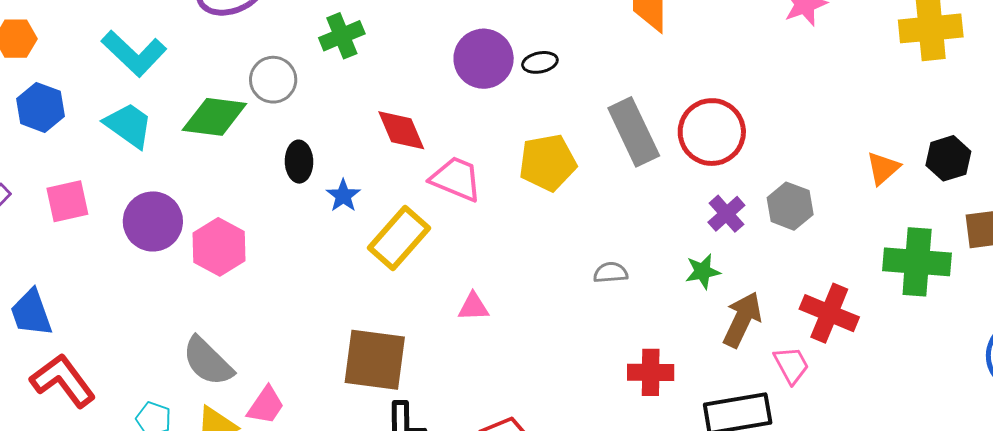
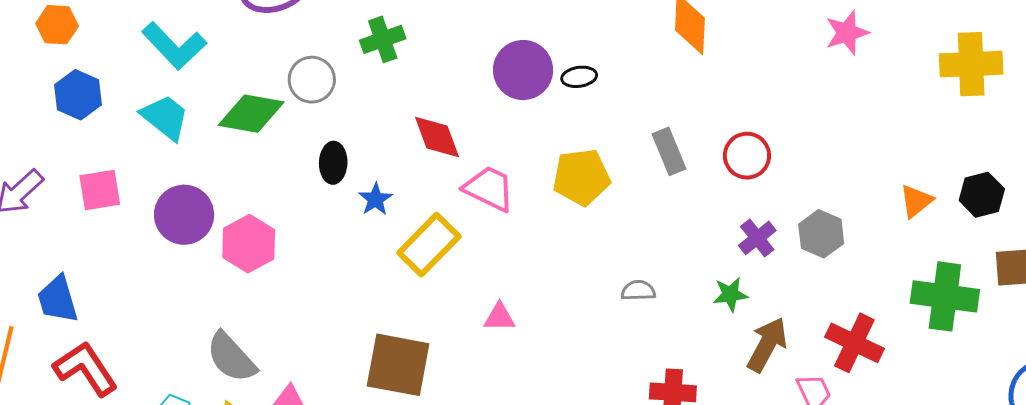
gray rectangle: (634, 132) -> (669, 151), size x0.7
red circle: (712, 132) -> (747, 156), size x0.7

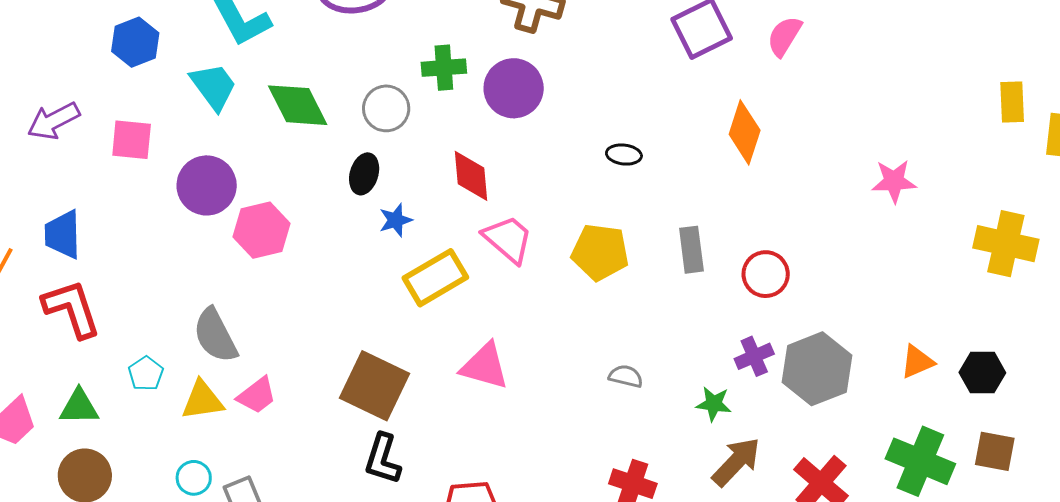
purple circle: (523, 70) -> (514, 88), moved
gray circle: (312, 80) -> (386, 108), moved
green diamond: (251, 114) -> (298, 105), turned 38
gray hexagon: (821, 234) -> (817, 369), size x1.5
pink triangle: (499, 317) -> (485, 366), size x1.6

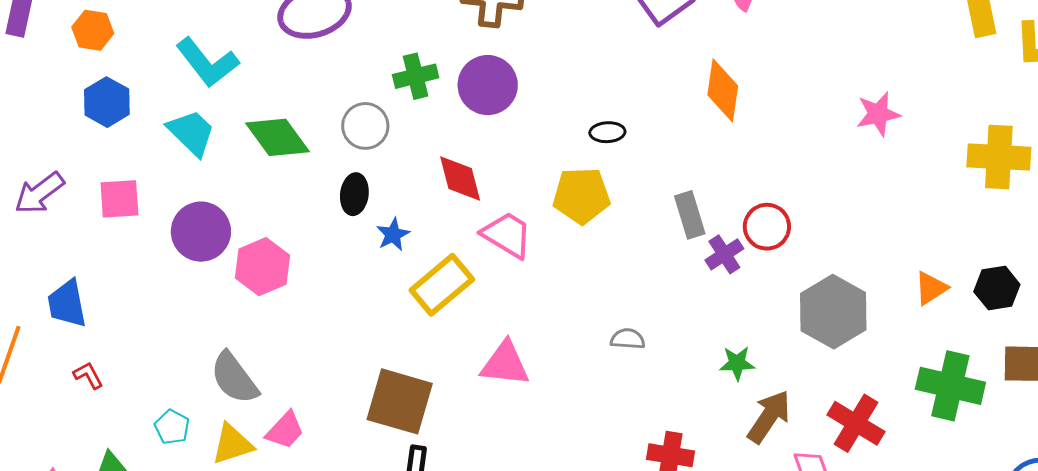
yellow pentagon: (600, 252) -> (581, 196), moved
red L-shape: (72, 309) -> (88, 375), size x0.5
purple cross: (754, 356) -> (724, 254), moved
gray semicircle: (626, 376) -> (628, 339), moved

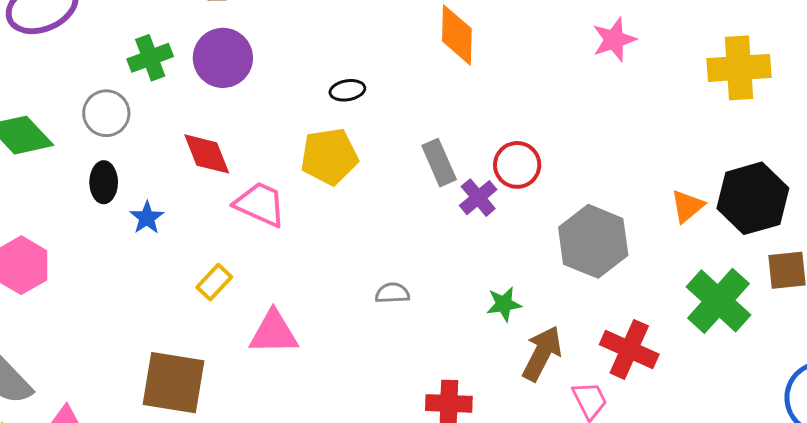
yellow rectangle: (442, 285) -> (214, 282), moved, size x0.6
black hexagon: (997, 288) -> (753, 198), size x1.6
green cross: (950, 386) -> (718, 301), turned 36

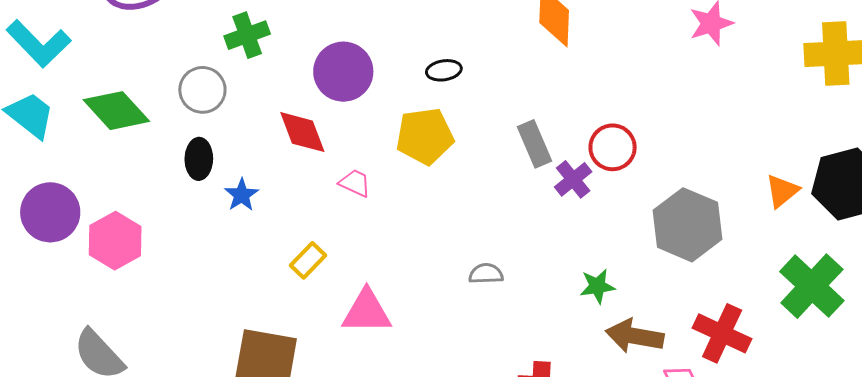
purple circle: (223, 58) -> (343, 72), moved
pink trapezoid: (260, 204) -> (355, 183), size x0.6
brown arrow: (542, 353) -> (635, 336), turned -108

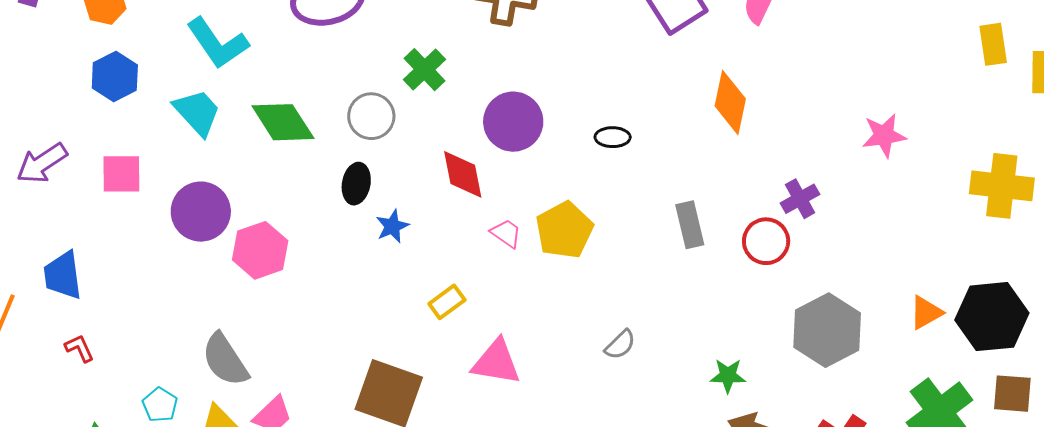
green cross: (247, 35) -> (424, 70), turned -33
yellow pentagon: (425, 136) -> (564, 230), moved, turned -30
purple cross: (573, 179) -> (800, 199), moved
gray semicircle: (486, 274) -> (620, 345), turned 128

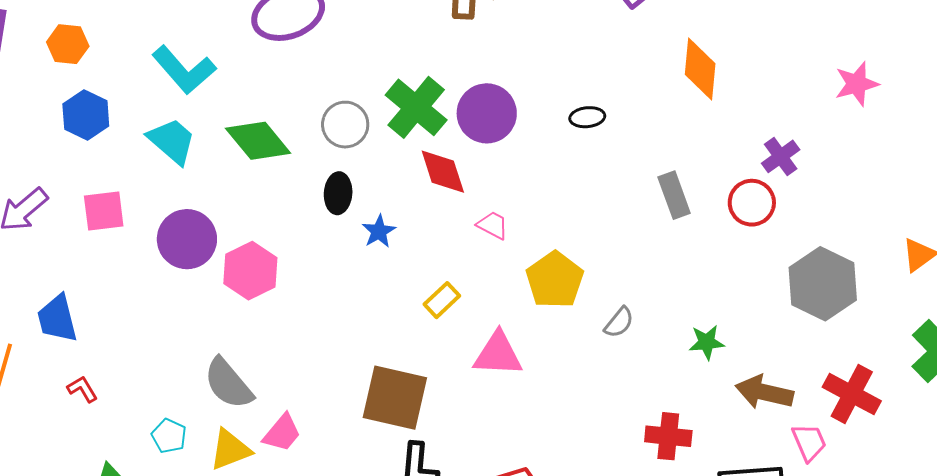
green cross: (424, 70) -> (416, 107), moved, size x1.4
yellow pentagon: (564, 230) -> (555, 280), moved
green star: (728, 376) -> (707, 342), moved

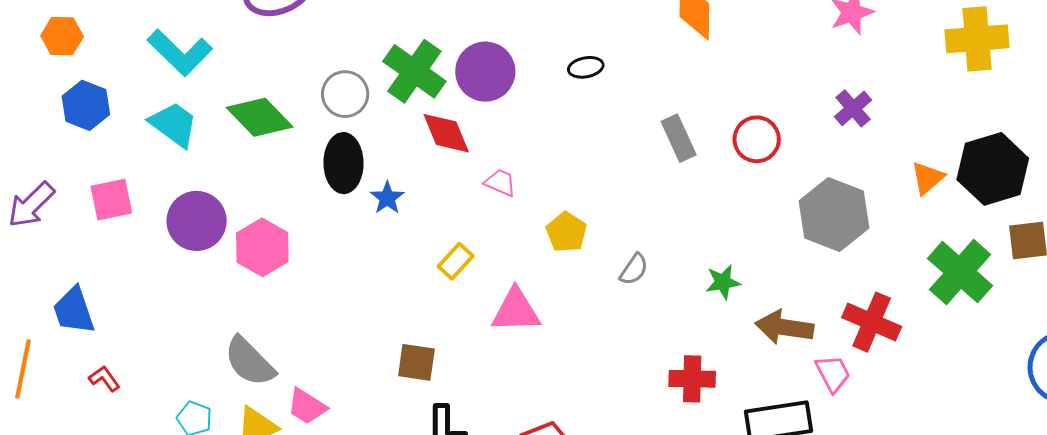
purple cross: (781, 156) -> (853, 108), moved
black ellipse: (338, 193) -> (343, 163), size x1.4
yellow pentagon: (555, 280) -> (566, 232), size x0.7
brown square: (395, 398) -> (416, 362), size x0.6
pink trapezoid: (282, 433) -> (307, 406), turned 87

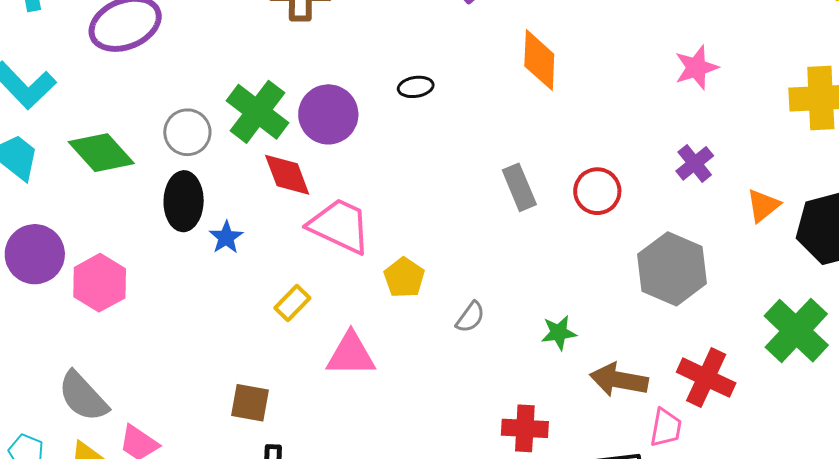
black ellipse: (586, 67) -> (416, 87), moved
orange triangle: (927, 178) -> (763, 206), moved
pink trapezoid: (500, 183) -> (340, 226), size x2.0
pink trapezoid: (833, 373) -> (666, 428), turned 36

